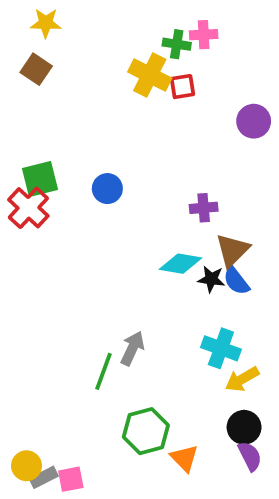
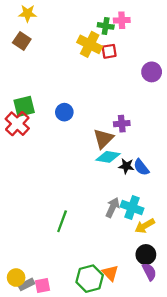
brown triangle: (232, 250) -> (103, 139), moved
gray arrow: (132, 348) -> (113, 207), moved
green hexagon: (146, 431) -> (90, 279), moved

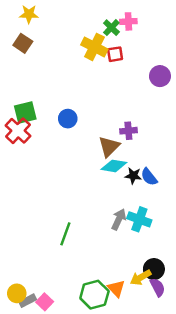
green cross: (106, 26) -> (111, 28), turned 35
yellow arrow: (145, 226) -> (141, 278), moved
pink square: (42, 286) -> (45, 302), turned -35

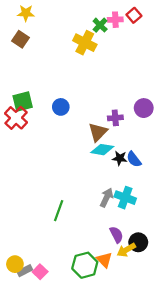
red square: (115, 54) -> (134, 15), moved, turned -32
purple circle: (160, 76) -> (144, 108), moved
purple semicircle: (158, 287) -> (116, 235), moved

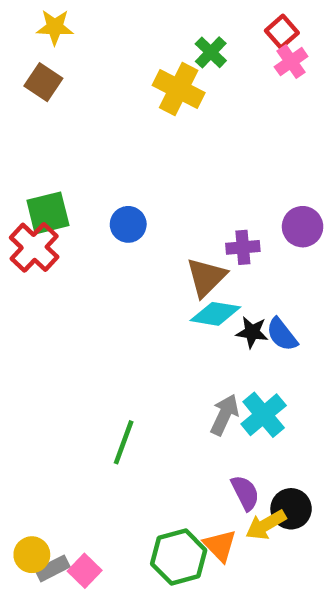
pink cross: (115, 20) -> (291, 62), moved, turned -32
cyan cross: (125, 198) -> (264, 415), turned 30

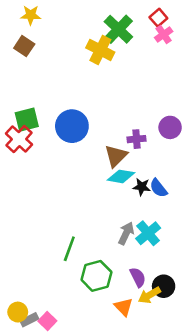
green cross: (211, 52) -> (118, 29), size x1.6
blue circle: (128, 224) -> (72, 126), size x1.6
green hexagon: (179, 557) -> (96, 276), moved

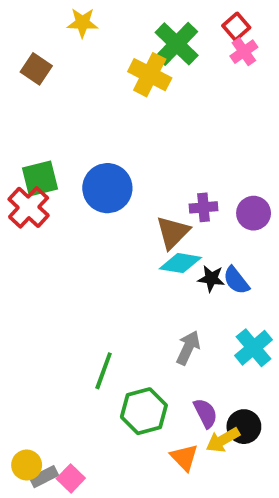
yellow star: (31, 15) -> (82, 23), moved
purple circle: (170, 127) -> (254, 213), moved
cyan cross: (148, 233) -> (254, 348), moved

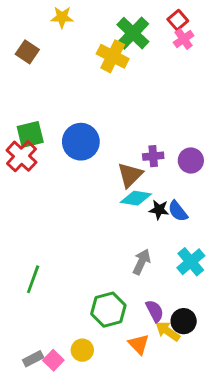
green line: (104, 371) -> (33, 279), moved
yellow arrow: (223, 440) -> (168, 331), turned 65
yellow circle: (27, 465) -> (82, 350), moved

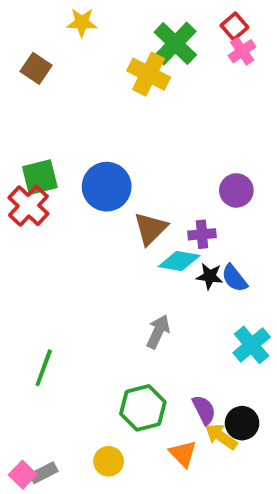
purple cross: (153, 156) -> (202, 234), moved
purple circle: (191, 160) -> (236, 190), moved
brown triangle: (130, 175) -> (151, 229), moved
gray arrow: (142, 262) -> (158, 332), moved
pink square: (53, 360) -> (23, 475), moved

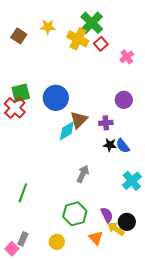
yellow star: (82, 23) -> (48, 27), moved
red square: (234, 26) -> (101, 44), moved
pink cross: (242, 51) -> (127, 57), moved
cyan diamond: (179, 261) -> (67, 131), moved, turned -40
gray rectangle: (44, 473) -> (23, 239), moved, turned -40

